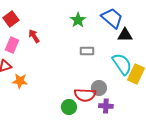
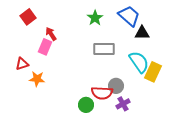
pink rectangle: (12, 45) -> (45, 47), moved
gray rectangle: (87, 51) -> (104, 49), size x1.5
purple cross: (106, 106) -> (123, 104), turned -32

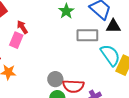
gray rectangle: (104, 49) -> (87, 35), moved
gray circle: (116, 86) -> (55, 79), moved

